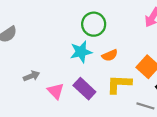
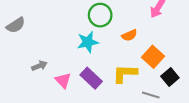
orange semicircle: (110, 55) -> (129, 35), moved

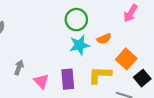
cyan star: (88, 42) -> (79, 45), moved
gray arrow: (39, 66) -> (19, 67), turned -48
purple rectangle: (91, 78) -> (68, 79), turned 42

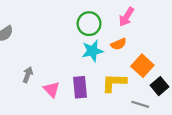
pink arrow: (131, 13) -> (127, 17), moved

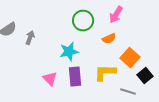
cyan star: (92, 51) -> (69, 52), moved
gray arrow: (28, 75) -> (30, 38), moved

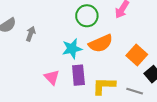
orange semicircle: (109, 39) -> (101, 43), moved, size x1.6
yellow L-shape: (105, 73) -> (104, 86), moved

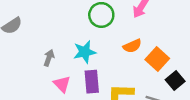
gray arrow: (31, 34) -> (49, 58), moved
orange semicircle: (101, 43) -> (132, 46), moved, size x0.7

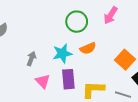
orange semicircle: (132, 46) -> (88, 48), moved

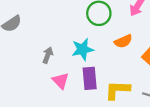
orange semicircle: (88, 48) -> (123, 41), moved

